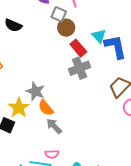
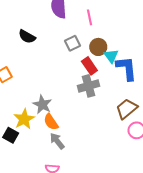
gray square: (59, 14) -> (73, 43), moved, turned 35
brown circle: (66, 28) -> (98, 47), moved

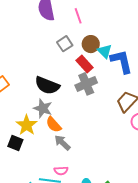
black semicircle: (27, 37) -> (47, 85), moved, size x1.4

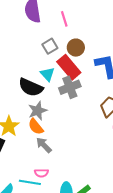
cyan triangle: (105, 51) -> (47, 74), moved
red rectangle: (84, 64) -> (69, 67), size x1.4
gray star: (43, 108) -> (38, 111), moved, turned 30

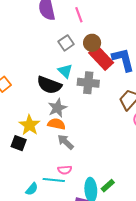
red rectangle: (69, 67) -> (101, 58), moved
gray cross: (70, 87) -> (88, 83), turned 30
orange semicircle: (36, 127) -> (56, 124), turned 144

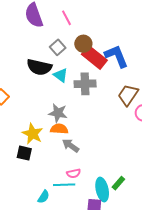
black semicircle: (49, 85) -> (39, 67), moved
gray star: (57, 108) -> (58, 113), turned -30

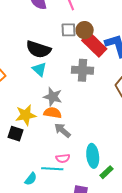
gray square: (58, 47) -> (69, 30), moved, turned 35
cyan triangle: (61, 75) -> (39, 69), moved
yellow star: (33, 134) -> (26, 115), turned 30
cyan ellipse: (102, 189) -> (93, 156), moved

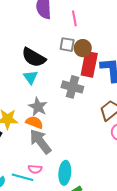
red rectangle: (94, 45) -> (89, 64), turned 45
gray arrow: (62, 130) -> (40, 142), size x1.5

